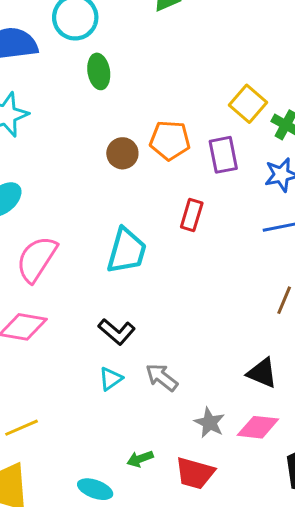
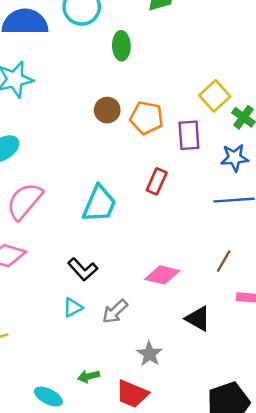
green ellipse: (99, 71) -> (121, 46), moved
brown circle: (122, 153) -> (107, 110), moved
gray arrow: (162, 377) -> (115, 312), turned -88
pink diamond: (258, 427) -> (162, 275), moved

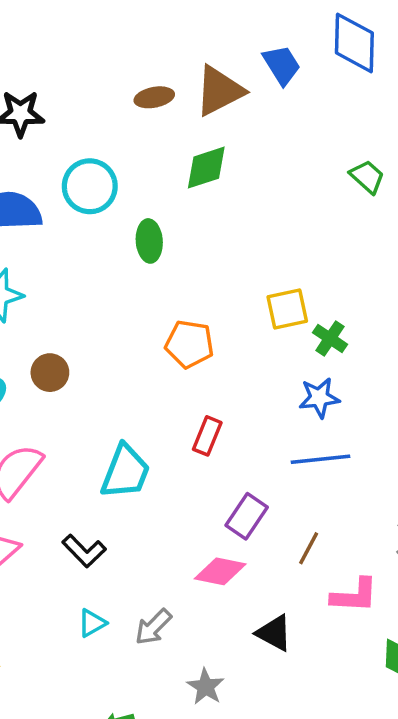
yellow square: (215, 96) -> (287, 309), turned 32
brown circle: (107, 110) -> (50, 373), moved
purple rectangle: (189, 135) -> (247, 516), moved, turned 40
black L-shape: (83, 269) -> (84, 551), moved

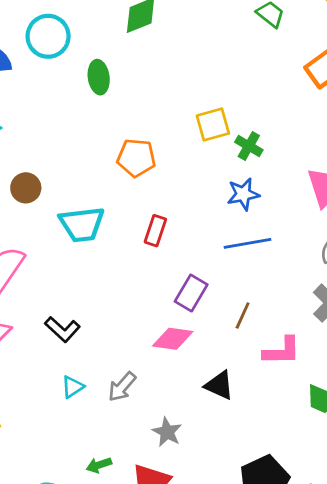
cyan trapezoid: (125, 472) -> (82, 224), moved, turned 66

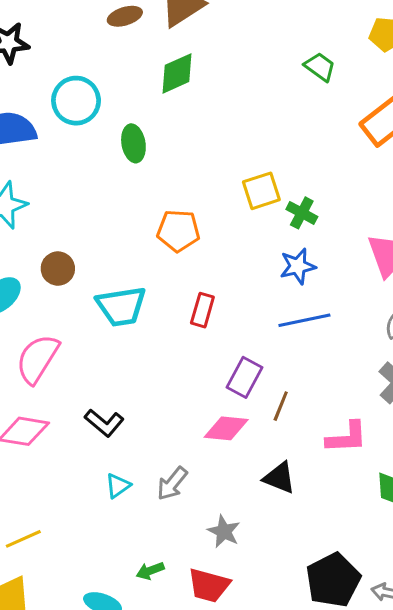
brown line: (243, 315) -> (281, 406), moved

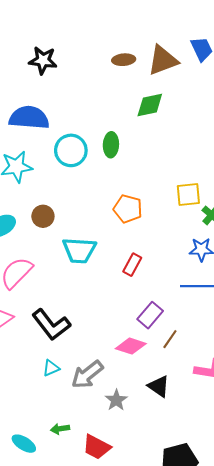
cyan circle: (76, 101) -> (71, 150), moved
black L-shape: (104, 423) -> (51, 325), size x1.5
gray arrow: (172, 484) -> (87, 375), size x1.4
gray star: (224, 531) -> (116, 400), moved

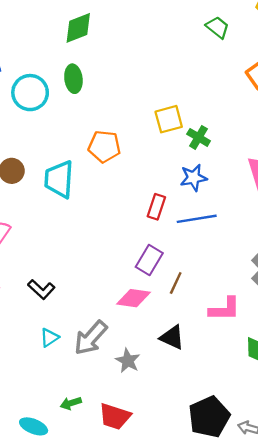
green diamond: (150, 105) -> (78, 28), moved
cyan trapezoid: (79, 250) -> (59, 179), moved, turned 100
red rectangle: (132, 265) -> (156, 207), moved
black L-shape: (51, 325) -> (41, 289), size x0.6

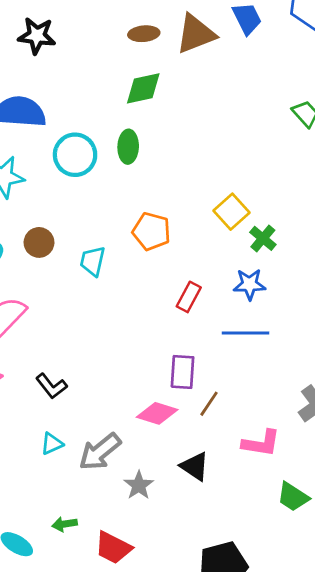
yellow square: (169, 119) -> (231, 212), turned -36
cyan trapezoid: (59, 179) -> (93, 261), size x0.7
red rectangle: (156, 207) -> (189, 297), moved
purple rectangle: (149, 260) -> (183, 372), turned -36

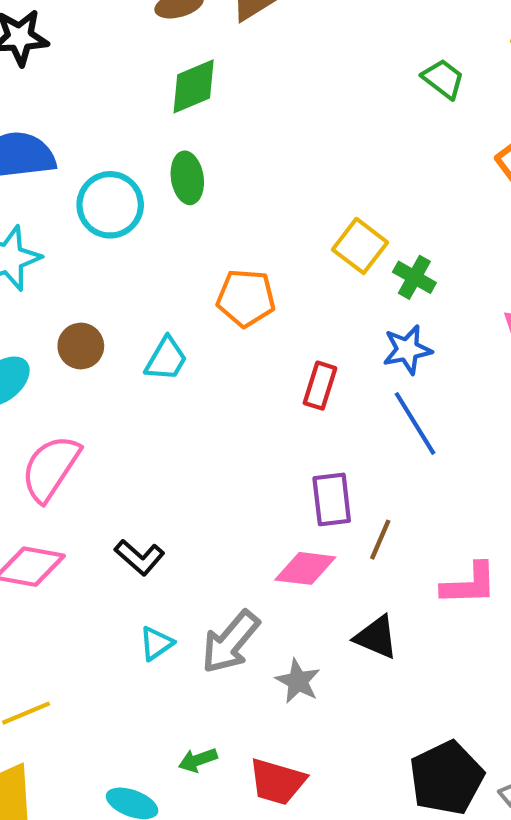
cyan trapezoid: (93, 261) -> (166, 359), turned -152
blue line: (246, 333) -> (415, 423), turned 69

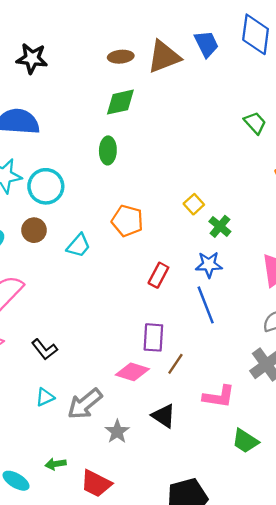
cyan circle: (110, 205) -> (46, 186), moved
yellow square: (360, 246) -> (194, 204), size x0.7

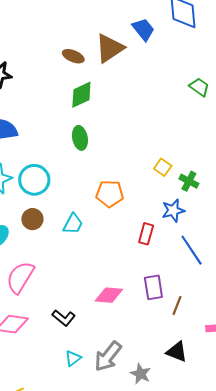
brown ellipse: (121, 57) -> (73, 56), turned 40
blue star: (209, 265) -> (173, 211), moved
pink diamond: (132, 372) -> (109, 295), moved

